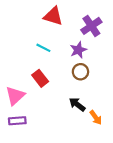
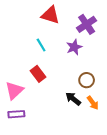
cyan line: (43, 48) -> (41, 45), turned 32
brown circle: (80, 72) -> (87, 80), moved
orange arrow: (96, 118) -> (93, 103), moved

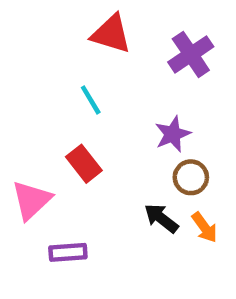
purple star: (74, 47) -> (173, 134), moved
purple rectangle: (16, 114) -> (68, 252), moved

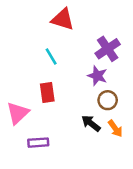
purple cross: (191, 54) -> (108, 49), moved
purple star: (173, 134) -> (97, 76), turned -30
red rectangle: (84, 164) -> (47, 92), turned 30

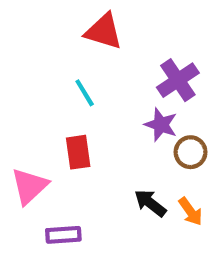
brown circle: (108, 100) -> (191, 152), moved

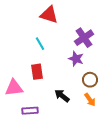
brown circle: (191, 152) -> (90, 80), moved
pink triangle: (29, 186) -> (14, 88), turned 36
black arrow: (150, 203) -> (62, 96), moved

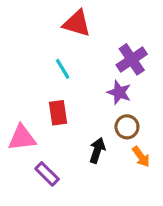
brown circle: (90, 80) -> (127, 127), moved
black arrow: (62, 96) -> (97, 150), turned 70
purple rectangle: (30, 111) -> (47, 174), turned 49

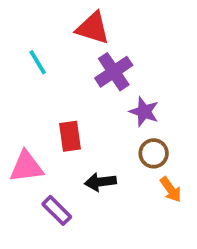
purple cross: (132, 59) -> (114, 72), moved
cyan line: (63, 69) -> (38, 62), moved
black arrow: (97, 150) -> (100, 182), moved, turned -115

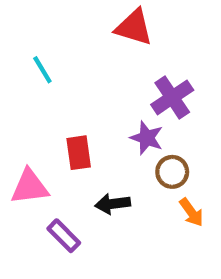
red triangle: (93, 28) -> (134, 27), moved
purple cross: (114, 72) -> (172, 97), moved
purple star: (144, 112) -> (147, 138), moved

